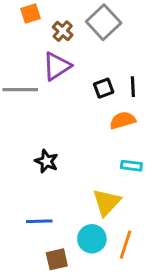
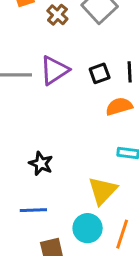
purple triangle: (57, 66) -> (54, 70), moved
black star: (47, 161) -> (41, 164), moved

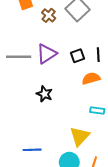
black star: (41, 164) -> (44, 94), moved

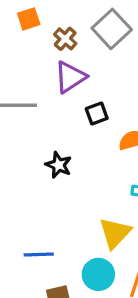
purple triangle: (47, 54) -> (70, 77), moved
black square: (78, 56) -> (97, 114), moved

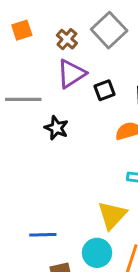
orange square: (29, 19) -> (22, 30), moved
black square: (97, 114) -> (105, 90), moved
black star: (59, 165) -> (56, 128), moved

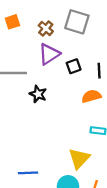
gray square: (109, 30) -> (77, 22), turned -30

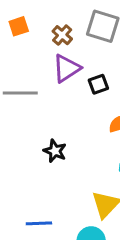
black star: (38, 94) -> (55, 151), moved

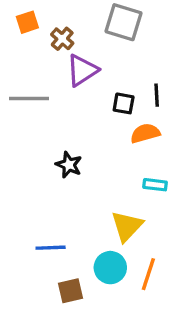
brown cross: (62, 35) -> (62, 39), moved
black square: (98, 84) -> (124, 103), moved, turned 30

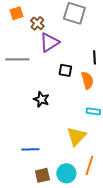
black square: (124, 103) -> (65, 70), moved
orange semicircle: (145, 133) -> (87, 80), turned 90
cyan circle: (110, 268) -> (66, 173), moved

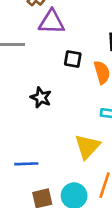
purple triangle: (49, 42) -> (52, 22), turned 35

